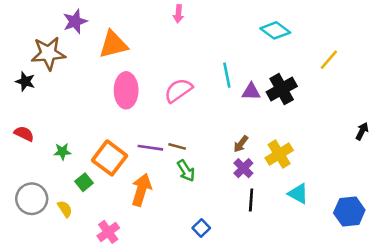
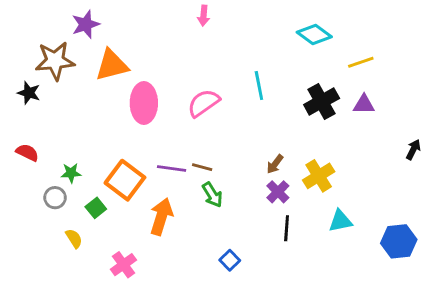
orange triangle: (113, 44) -> (112, 65), moved
yellow line: (329, 60) -> (361, 62), moved, turned 30
purple triangle: (251, 92) -> (364, 104), moved
cyan triangle: (298, 194) -> (340, 221), turned -40
gray circle: (32, 199) -> (55, 198), moved, size x0.6

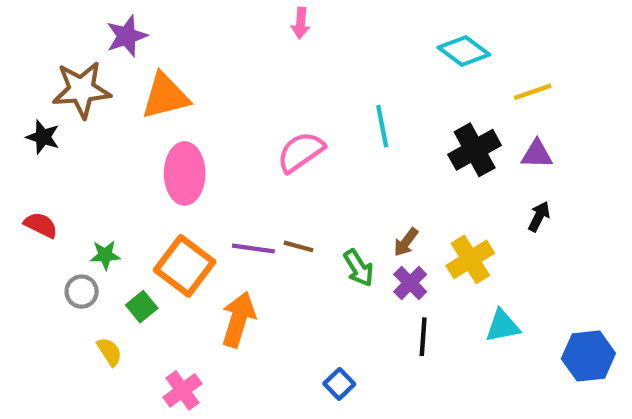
pink ellipse: (144, 103) -> (185, 173), moved
black arrow: (413, 150) -> (539, 216), moved
green arrow: (212, 195) -> (359, 268), moved

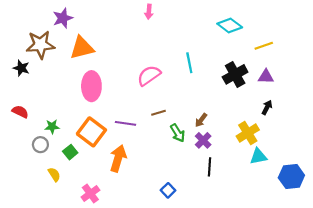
brown line: (298, 246) -> (158, 113), moved, turned -32
yellow cross: (470, 259) -> (248, 133), moved
cyan triangle: (503, 326) -> (258, 156), moved

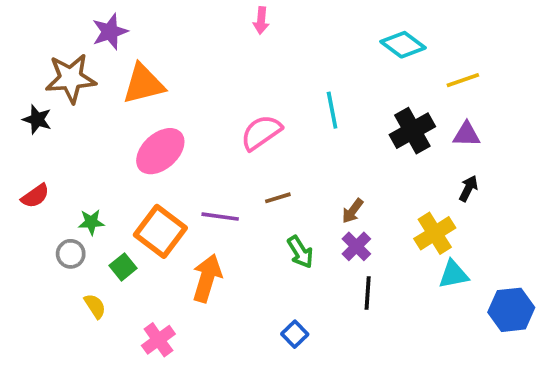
pink ellipse: (91, 86) -> (160, 151), turned 48
red semicircle: (20, 112) -> (35, 196), turned 119
green arrow: (178, 133) -> (300, 252), moved

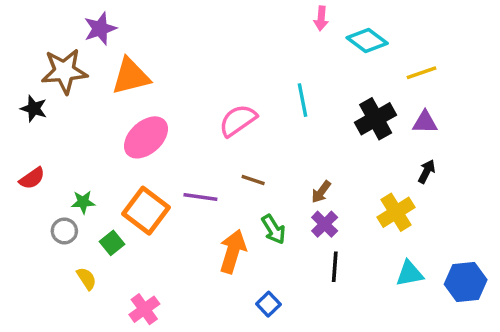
pink arrow: (261, 20) -> (321, 18), moved
brown line: (278, 198) -> (253, 180), turned 35
cyan triangle: (453, 274) -> (410, 273), moved
orange arrow: (207, 278) -> (233, 251), moved

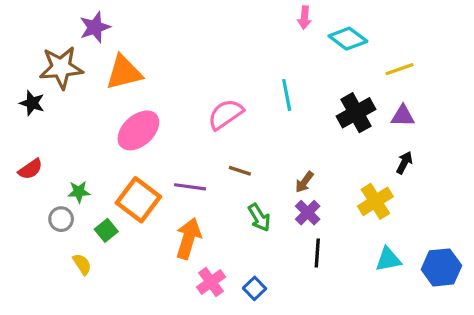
orange arrow: (233, 251) -> (188, 238), moved
pink cross: (144, 309) -> (211, 282), moved

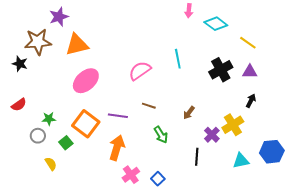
yellow line: (400, 69) -> (248, 43), turned 54
purple cross: (308, 213) -> (212, 135), moved
blue hexagon: (441, 267) -> (272, 152), moved

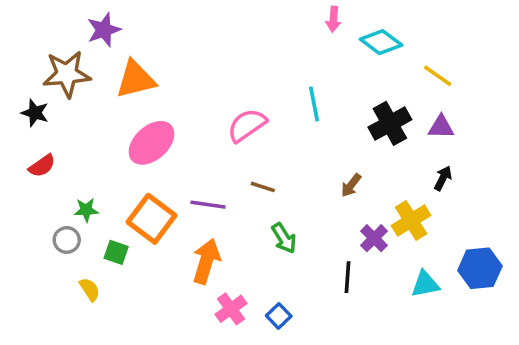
red semicircle: (19, 105) -> (42, 166), moved
brown arrow: (189, 113) -> (351, 185), moved
green square: (66, 143) -> (116, 252), turned -32

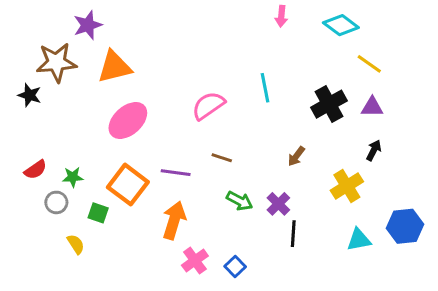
cyan diamond: (381, 42) -> (341, 25), moved
red semicircle: (42, 166) -> (36, 170), moved
green arrow: (284, 238) -> (240, 201), turned -30
purple cross: (374, 238) -> (278, 204), moved

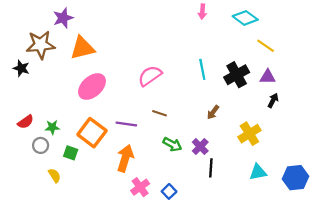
cyan line: (265, 88) -> (202, 69), moved
black arrow: (374, 150) -> (273, 100), moved
blue hexagon: (405, 226) -> (296, 178), moved

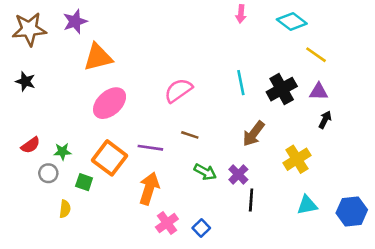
brown star: (41, 45) -> (29, 29), moved
brown arrow: (213, 112) -> (254, 134), size x1.5
yellow semicircle: (54, 175) -> (65, 209), turned 40

